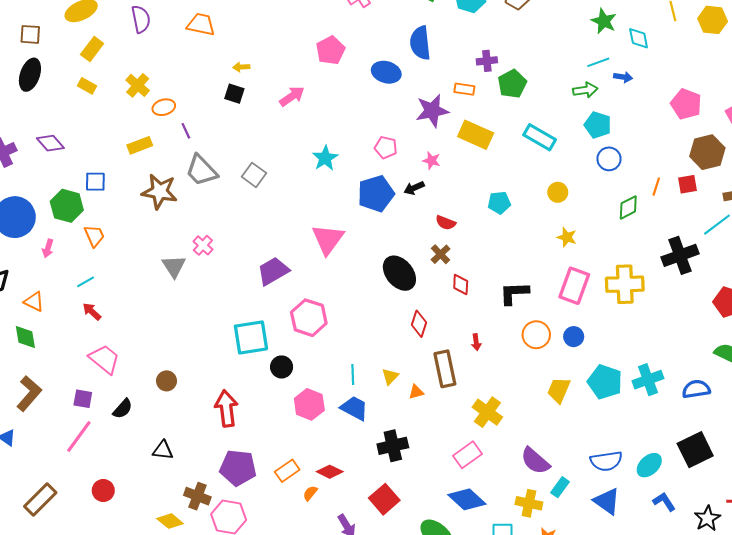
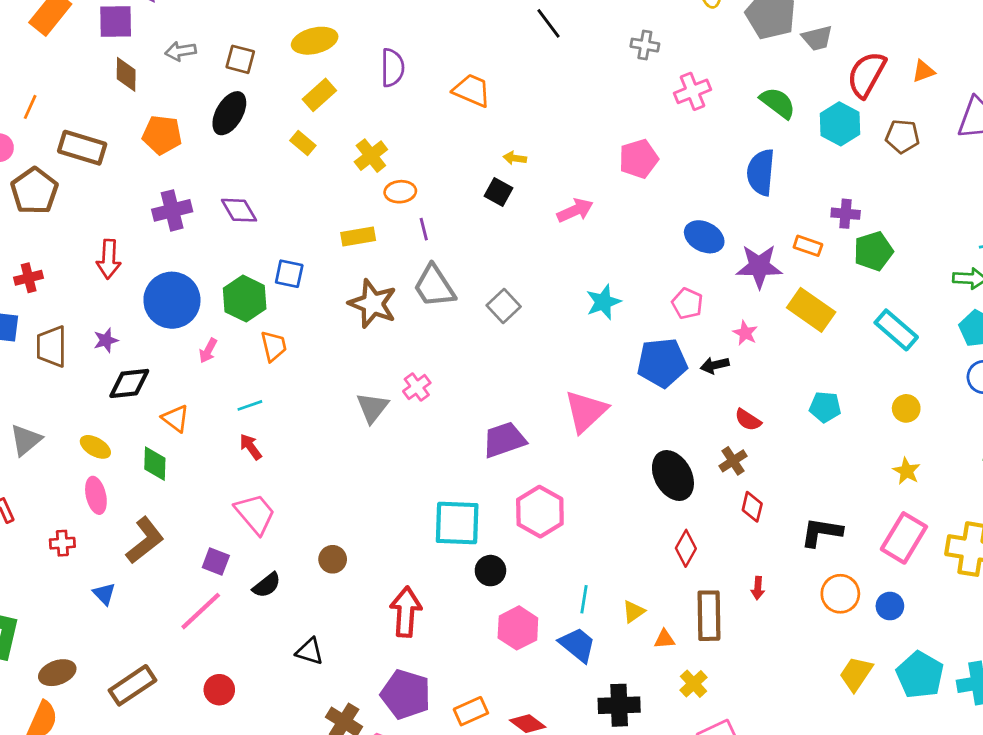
blue ellipse: (386, 72) -> (704, 237), moved
yellow cross: (487, 412) -> (694, 684), moved, size x0.7

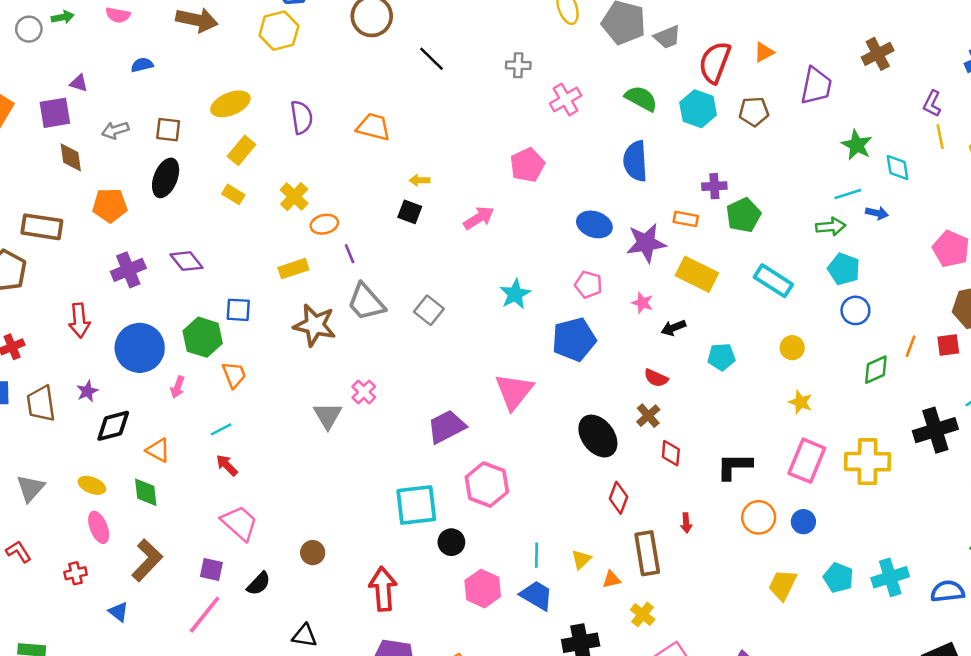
black arrow: (715, 365) -> (673, 328), moved
cyan pentagon: (920, 675) -> (838, 578), size x0.7

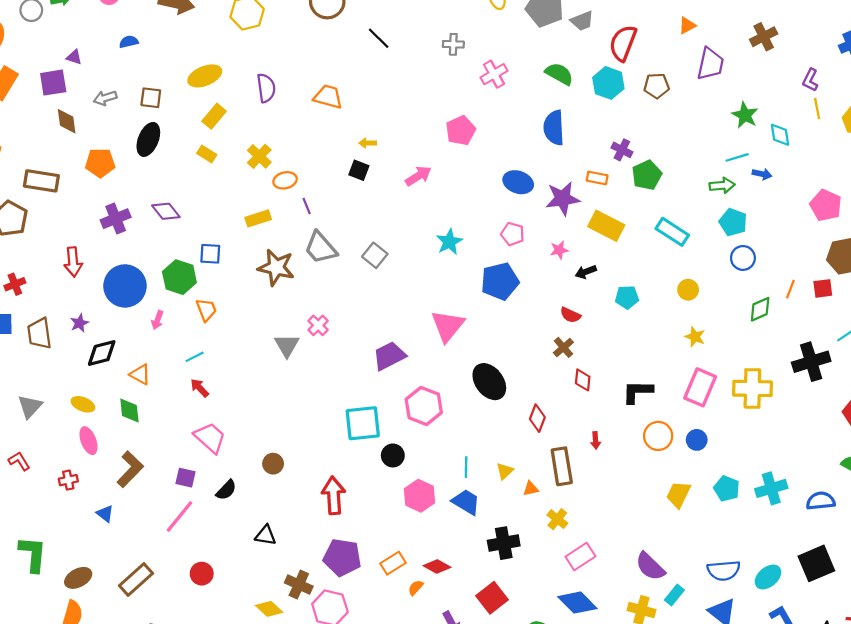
orange triangle: (764, 52) -> (687, 25), moved
purple cross: (714, 186) -> (622, 150), turned 30
pink star: (642, 303) -> (559, 250), turned -30
black ellipse: (598, 436) -> (489, 382), moved

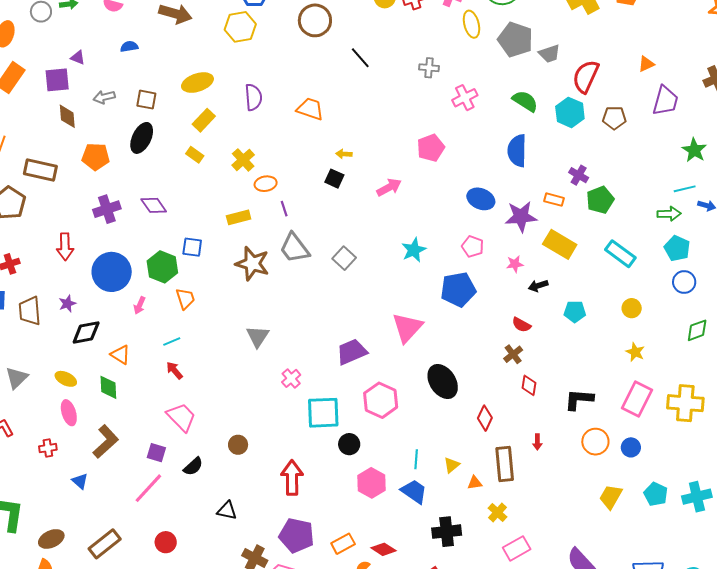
pink cross: (318, 325) -> (291, 378), moved

